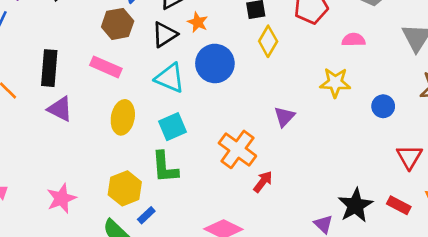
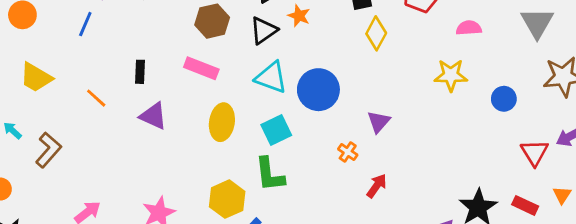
blue circle: (215, 63) -> (318, 90), moved
black rectangle: (49, 68) -> (140, 72), size x0.6
purple triangle: (284, 117) -> (379, 122), moved
orange cross: (237, 149) -> (348, 152), size x0.5

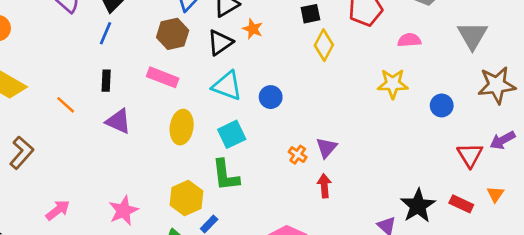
blue line: (85, 24) -> (106, 33), moved
blue circle: (318, 90) -> (271, 97), size x0.6
purple triangle: (379, 122) -> (326, 148), moved
red arrow: (377, 186) -> (324, 186), turned -40

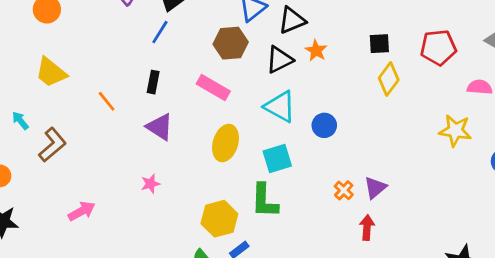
pink star: (123, 211) -> (151, 184), moved, size x0.6

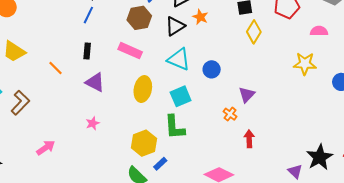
purple triangle: (375, 188) -> (247, 95), moved

